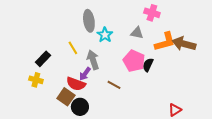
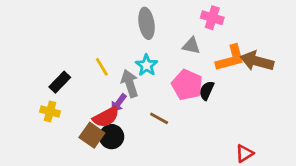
gray ellipse: (89, 21) -> (147, 23), moved
cyan star: (105, 35) -> (147, 65), moved
red semicircle: (76, 84) -> (106, 117), turned -48
black circle: (80, 107) -> (112, 137), moved

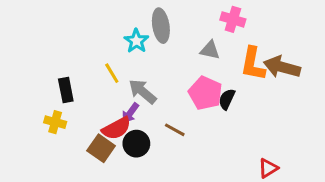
orange L-shape: (230, 58) -> (253, 64), turned 116
cyan star: (147, 65) -> (136, 41), moved
black rectangle: (60, 82) -> (66, 90), turned -55
gray arrow: (130, 83) -> (142, 92), turned -32
black circle: (112, 137) -> (136, 144), moved

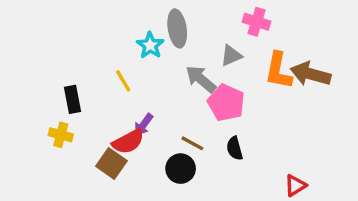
gray triangle: (210, 50) -> (231, 55), turned -35
gray arrow: (142, 92) -> (201, 79), moved
black semicircle: (227, 99) -> (235, 148), moved, turned -40
black circle: (136, 144) -> (181, 169), moved

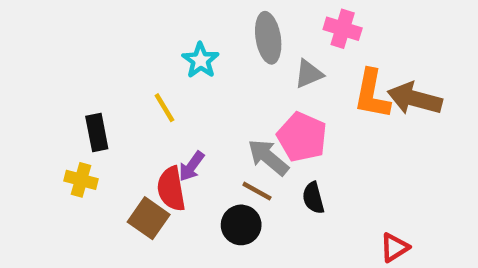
gray ellipse: (177, 28) -> (268, 38), moved
gray arrow: (201, 79) -> (268, 157), moved
red semicircle: (128, 142) -> (171, 189), turned 108

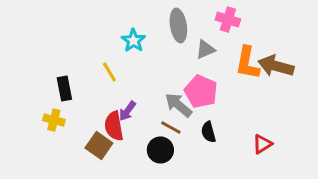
red triangle: (394, 247) -> (262, 144), moved

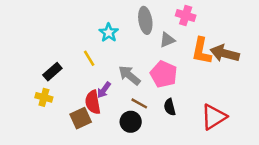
black rectangle: (64, 88) -> (52, 72), turned 60
gray arrow: (178, 105) -> (129, 75), moved
red triangle: (262, 144) -> (214, 117), size x1.6
brown square: (99, 145) -> (81, 118), turned 30

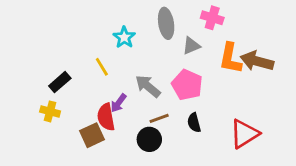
brown line: (139, 103) -> (159, 118), turned -49

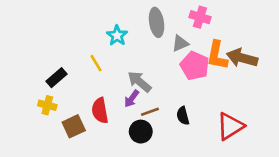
pink pentagon: (187, 85) -> (195, 66), moved
purple arrow: (119, 103) -> (132, 99), moved
brown square: (92, 135) -> (74, 126), moved

